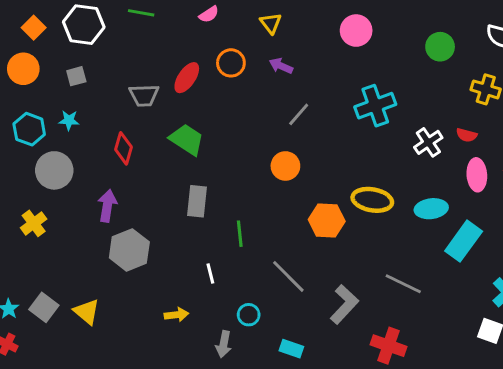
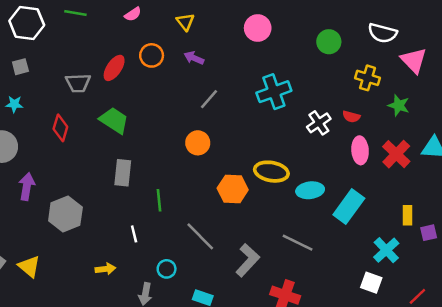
purple arrow: (107, 206) -> (27, 187), moved
cyan ellipse: (431, 209) -> (310, 190), moved

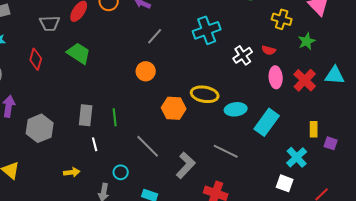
green star: (399, 105) -> (307, 41), turned 30
gray rectangle: (123, 173) -> (86, 115), moved
purple square: (429, 233) -> (331, 143), turned 32

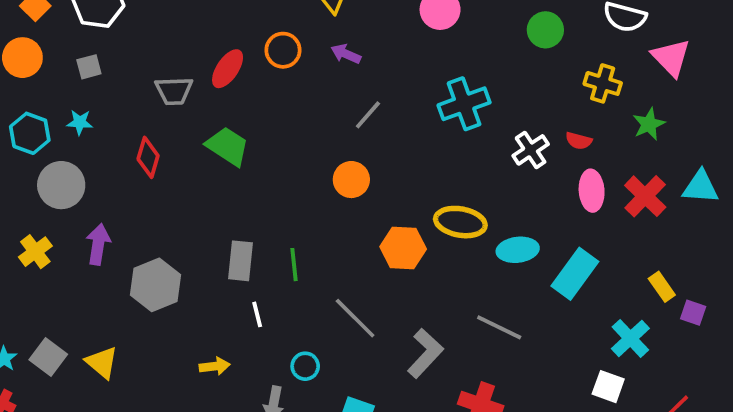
yellow rectangle: (314, 129) -> (662, 287), turned -35

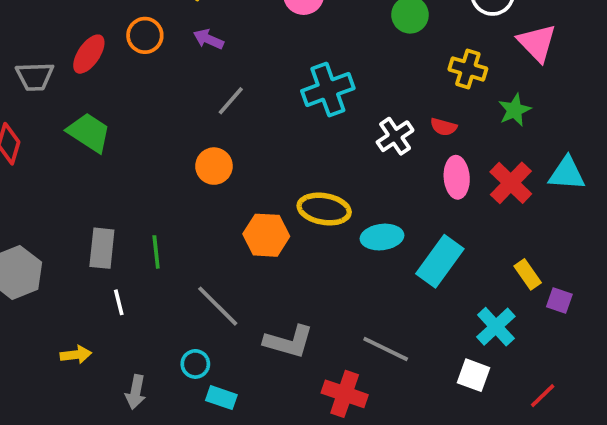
gray line: (499, 327) -> (386, 349), moved
gray L-shape: (425, 353) -> (289, 342), turned 63
cyan circle: (305, 366) -> (195, 364), moved

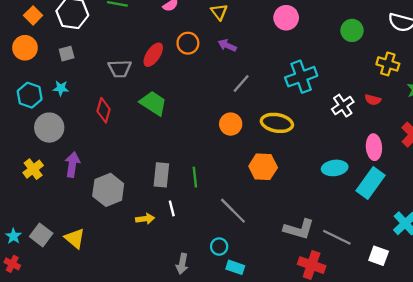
pink ellipse: (457, 177) -> (374, 147), moved
yellow ellipse: (324, 209) -> (277, 123), moved
gray L-shape: (289, 342) -> (299, 229), moved
yellow arrow: (76, 355) -> (145, 219), moved
white square: (473, 375) -> (379, 256), moved

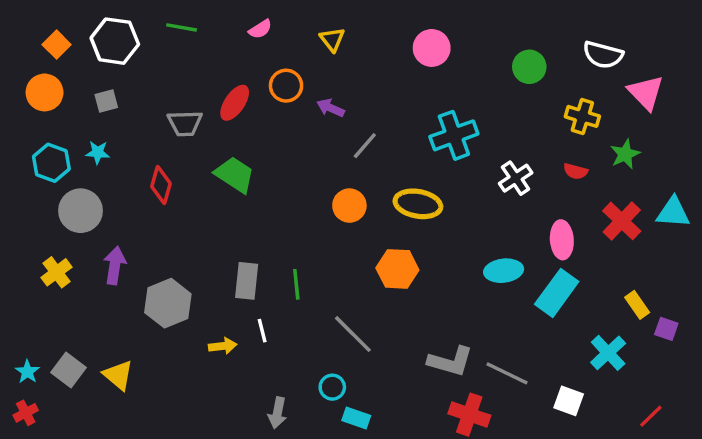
purple arrow: (227, 45) -> (331, 108), moved
red semicircle: (373, 100) -> (576, 171), moved
red cross: (12, 264) -> (26, 413), turned 35

